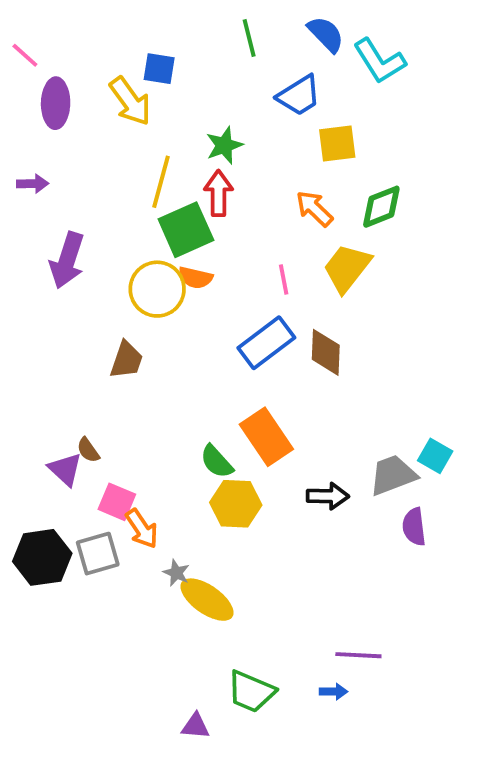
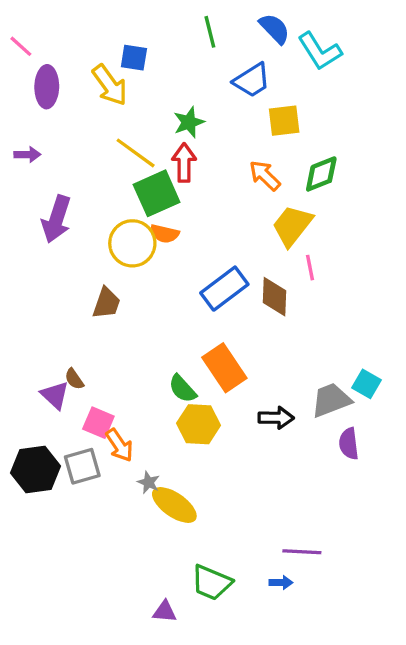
yellow line: (161, 182) -> (136, 153), turned -69
pink line: (284, 279) -> (310, 268), moved

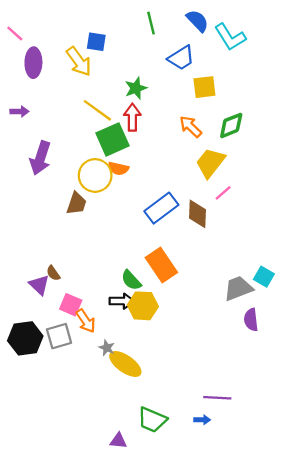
pink line: (310, 268) -> (223, 193), turned 60
brown trapezoid: (107, 303) -> (76, 203), moved
black arrow: (276, 418) -> (122, 301), moved

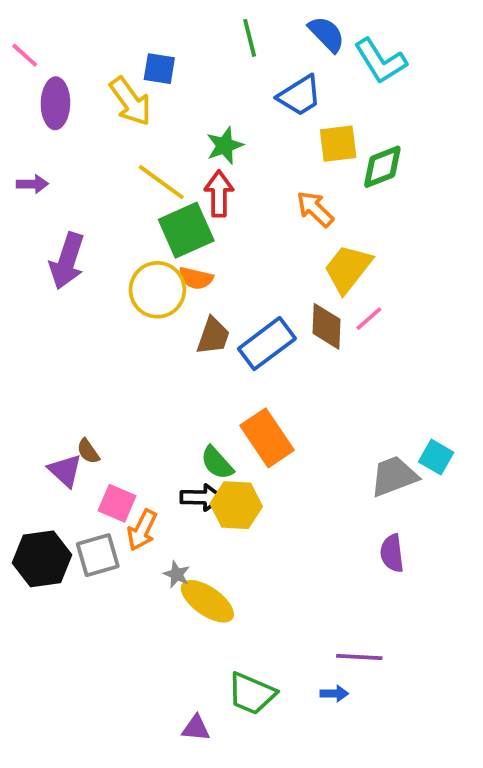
green diamond: (231, 125) -> (382, 167), moved
brown trapezoid: (76, 203) -> (213, 336), moved
brown diamond: (197, 214) -> (327, 326), moved
purple semicircle: (251, 320) -> (392, 553), moved
orange arrow: (86, 321) -> (142, 530), turned 60

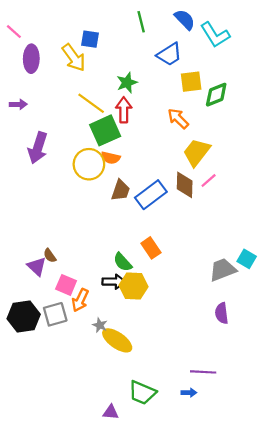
orange rectangle: (267, 438) -> (151, 248), size x0.7

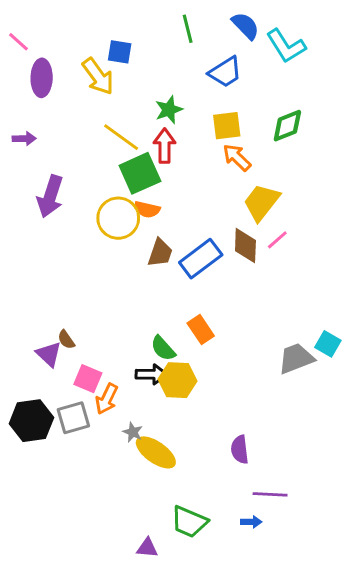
yellow square: (191, 82) -> (227, 126), moved
purple semicircle: (222, 313) -> (240, 450), moved

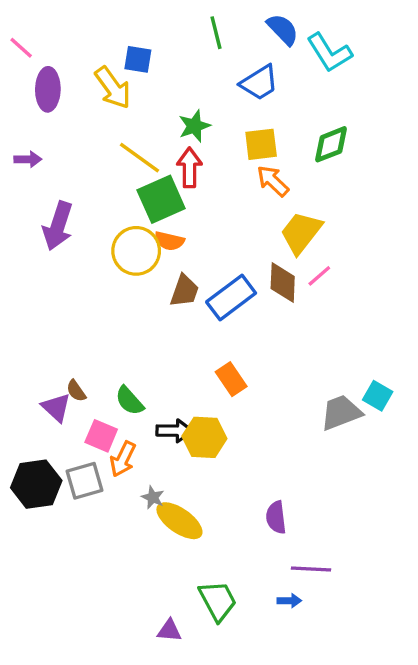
green semicircle: (163, 348) -> (129, 401), moved
green trapezoid: (189, 522) -> (218, 601), turned -141

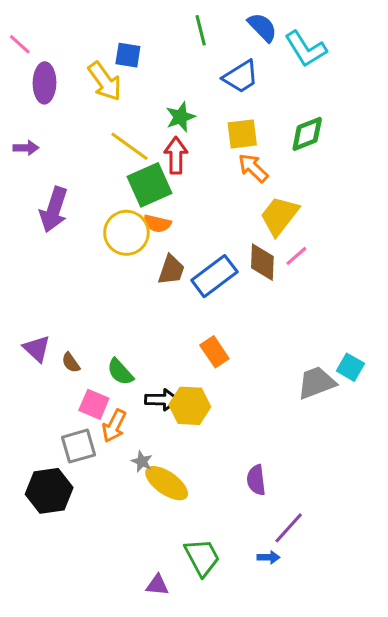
purple triangle: (56, 407) -> (37, 349), moved
black hexagon: (36, 484) -> (49, 491), moved
purple line: (311, 569) -> (289, 528), turned -51

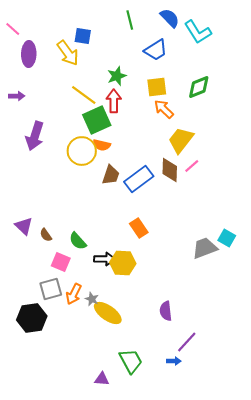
orange arrow: (114, 426) -> (74, 294), moved

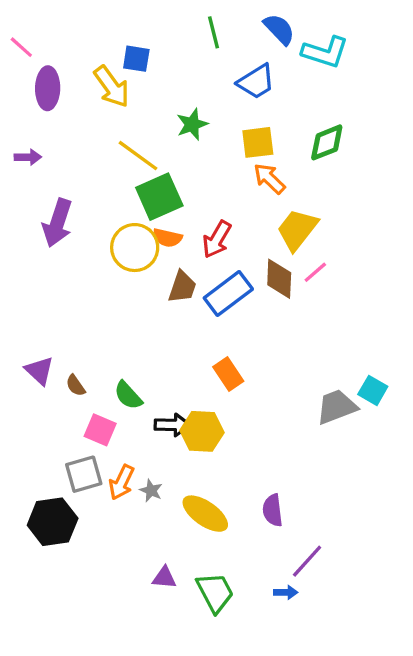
cyan L-shape: (198, 32) -> (325, 52), turned -40
red arrow: (114, 101) -> (217, 239), moved, turned -150
yellow ellipse: (108, 313) -> (205, 514), moved
purple triangle: (102, 379) -> (164, 578), moved

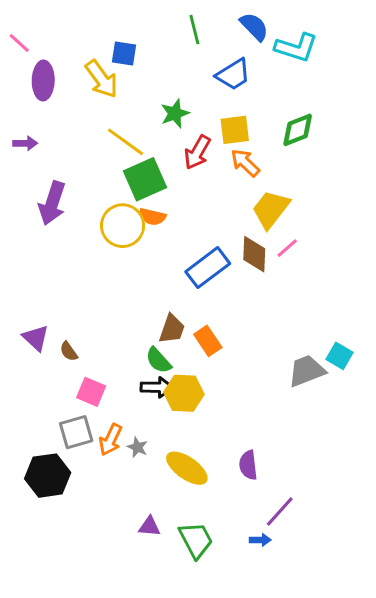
red arrow: (217, 239) -> (197, 152), moved
brown trapezoid: (182, 287) -> (172, 329), moved
green semicircle: (128, 395) -> (158, 360), moved

